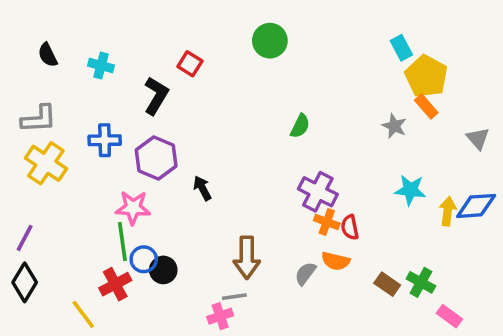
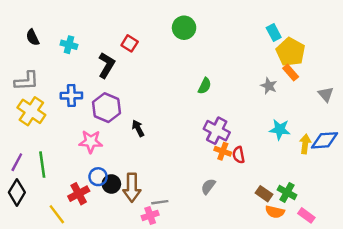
green line: (122, 241) -> (42, 165), moved
brown arrow: (247, 257) -> (132, 188), moved
orange semicircle: (336, 261) -> (275, 212), moved

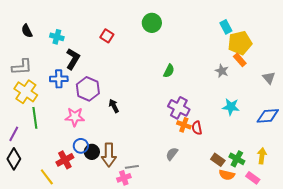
yellow pentagon: (291, 52) -> (240, 43), turned 30
black L-shape: (107, 65) -> (73, 59), moved
yellow arrow: (305, 144) -> (262, 156), moved
green line: (42, 165) -> (35, 118), moved

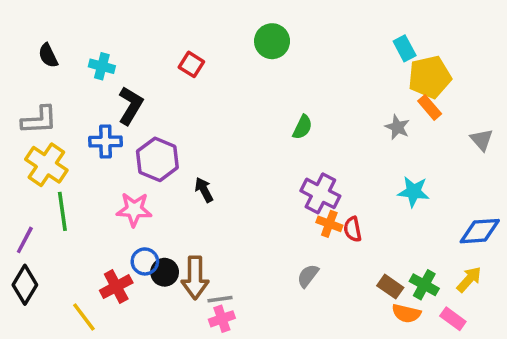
blue diamond: (268, 116) -> (480, 231), moved
yellow arrow: (262, 156) -> (469, 279), turned 35
gray line: (132, 167) -> (220, 299), moved

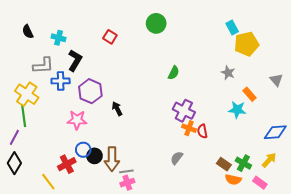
orange rectangle: (430, 107) -> (250, 94), moved
gray L-shape: (39, 120) -> (43, 66), moved
green line: (62, 211) -> (24, 116), moved

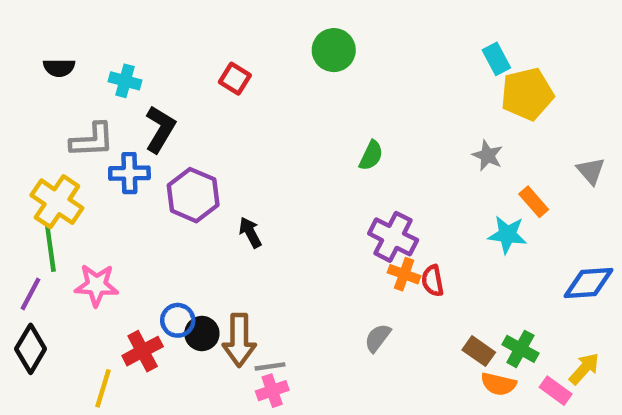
black semicircle: (28, 32) -> (59, 68), turned -64
pink star: (77, 120) -> (96, 285), moved
yellow arrow: (269, 160) -> (584, 369), moved
yellow line: (48, 182) -> (103, 388), turned 54

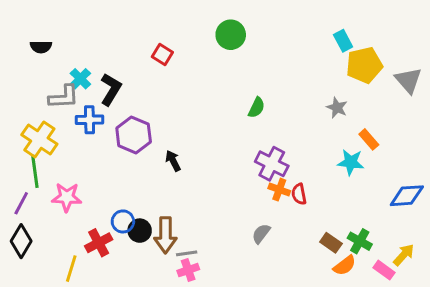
cyan cross: (125, 81) -> (80, 79), moved, turned 30
gray triangle: (591, 171) -> (408, 80), moved, size x1.4
orange semicircle: (499, 384) -> (345, 265), turned -50

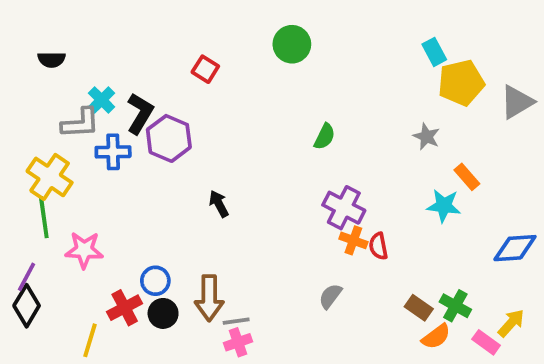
gray triangle: (408, 80) -> (517, 102), turned 40
purple hexagon: (134, 135) -> (169, 138), moved
purple line: (21, 203) -> (27, 277), moved
black circle: (140, 231) -> (163, 313), moved

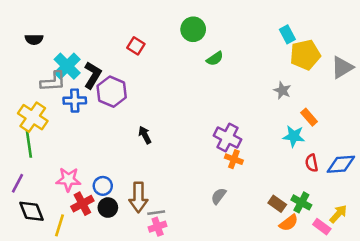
cyan cross: (102, 100) -> (67, 66), size x1.5
green semicircle: (325, 137) -> (215, 59), moved, turned 30
red semicircle: (378, 246) -> (312, 163), moved
pink star: (84, 250) -> (68, 180), moved
black diamond: (27, 306) -> (31, 211), moved, turned -52

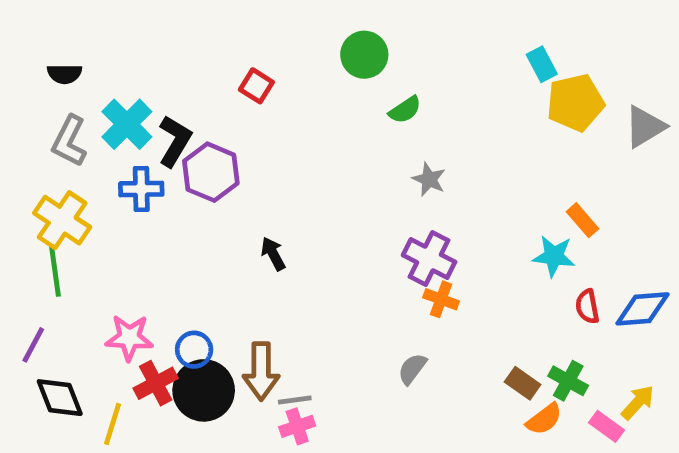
gray L-shape: (53, 81) -> (69, 141), moved, turned 120
gray star: (282, 90) -> (429, 179), moved
black circle: (108, 208) -> (204, 390), size x1.6

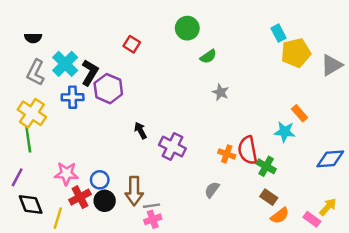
purple cross: (429, 259) -> (172, 147), moved
red semicircle: (587, 306) -> (248, 150), moved, size x1.6
green cross: (568, 381) -> (266, 166), moved
black circle: (204, 390) -> (105, 201), size x0.7

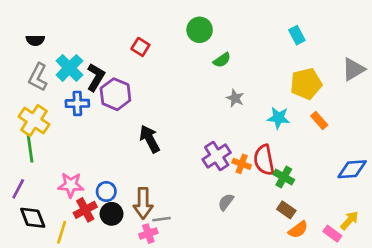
yellow pentagon: (296, 53) -> (306, 84), moved
black arrow: (140, 130) -> (150, 139), size x1.5
cyan star: (285, 132) -> (278, 118), moved
purple cross: (172, 147) -> (217, 156), moved, turned 30
pink cross: (153, 219) -> (148, 234), moved

